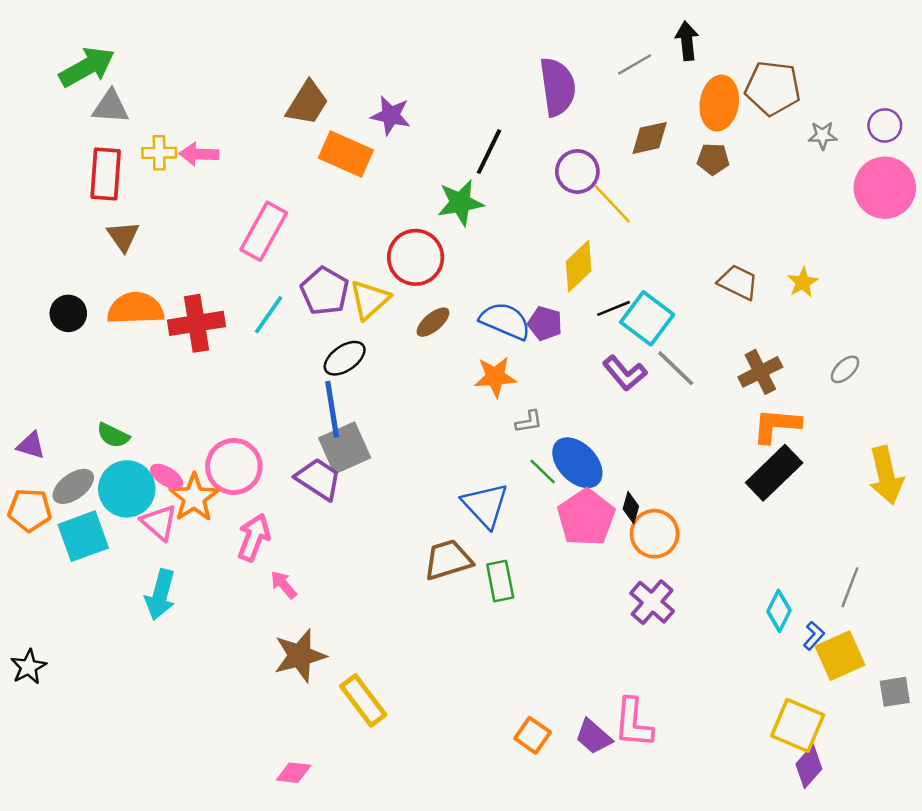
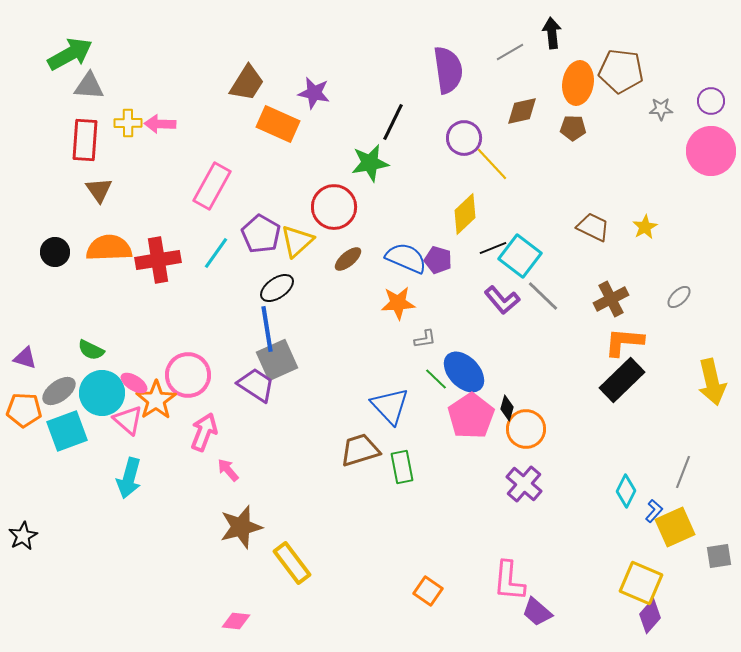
purple trapezoid: (594, 737) -> (537, 612), moved

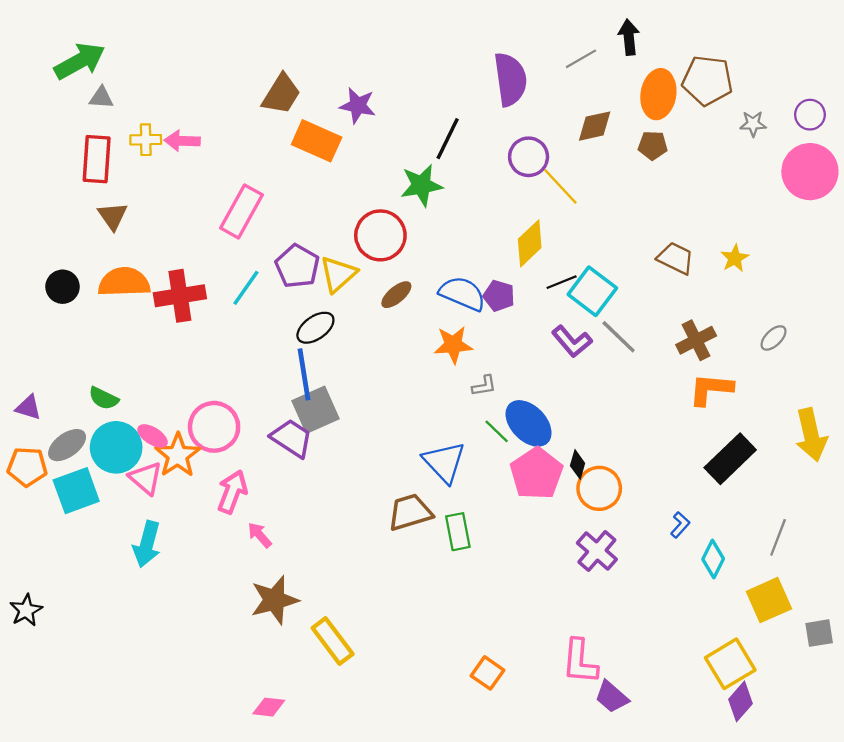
gray triangle: (89, 86) -> (101, 98), size x0.7
black rectangle: (622, 380) -> (730, 459), moved
blue L-shape: (654, 511) -> (680, 525), moved
yellow square: (641, 583) -> (730, 664), turned 36

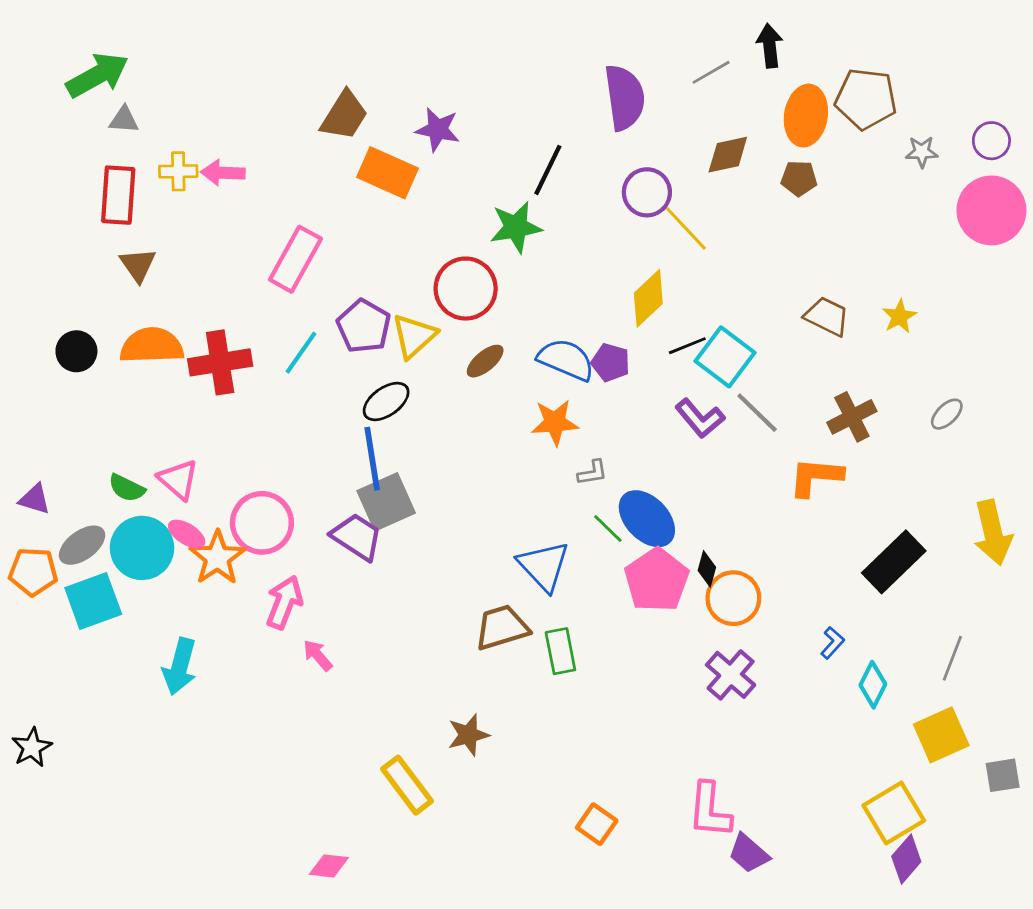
orange L-shape: (711, 389) -> (816, 477), moved
pink triangle: (146, 478) -> (178, 480), moved
brown star: (274, 600) -> (468, 735), moved, size x0.7

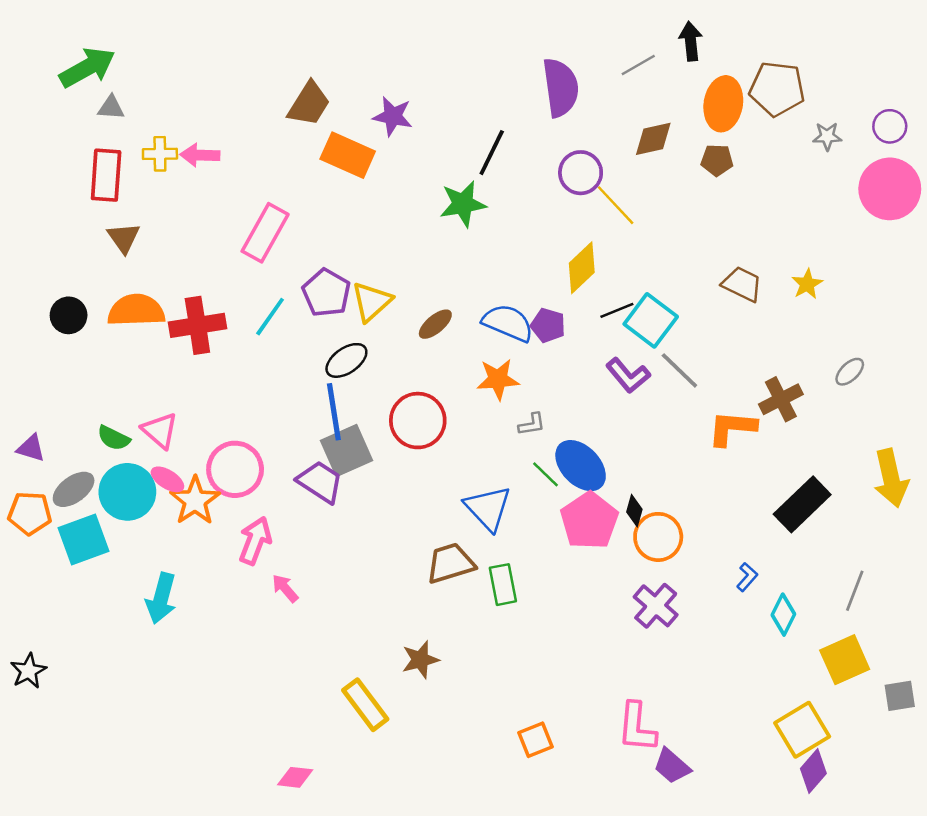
red circle: (466, 289) -> (418, 421), moved
brown cross: (852, 417) -> (781, 399), moved
orange square: (597, 824) -> (535, 740), turned 33

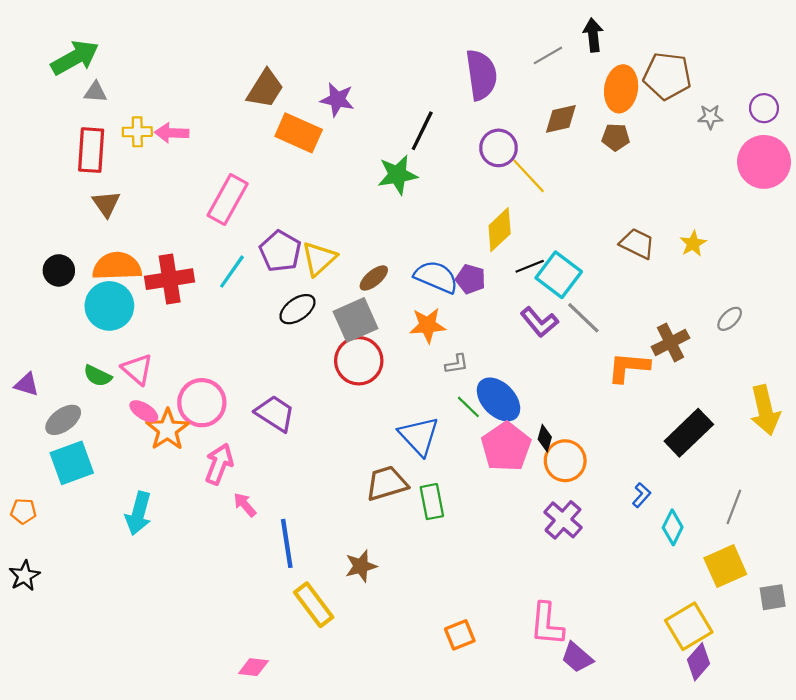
blue line: (334, 412) -> (287, 543), moved
gray square: (346, 451) -> (356, 320), moved
cyan circle: (127, 492) -> (109, 306), moved
orange pentagon: (30, 513) -> (23, 511), moved, size x0.7

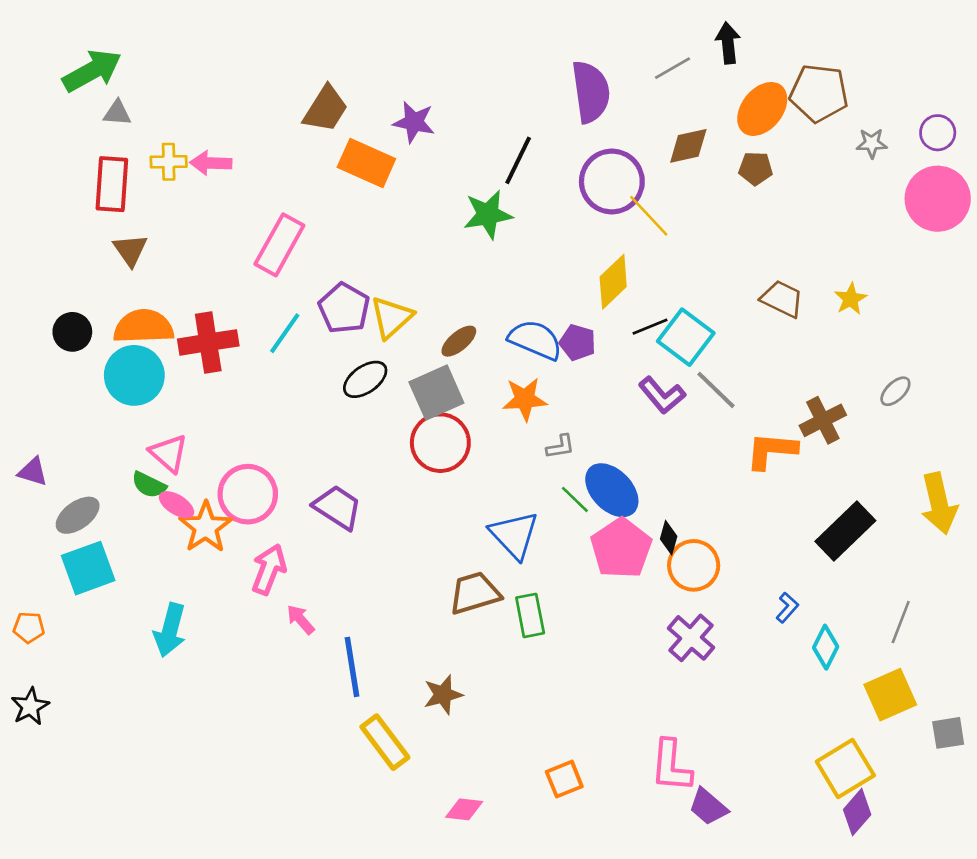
orange ellipse: (621, 89) -> (762, 109), turned 30
purple circle: (499, 148) -> (612, 182), size x1.4
green semicircle: (98, 376) -> (149, 485), moved
pink diamond: (253, 667) -> (464, 809), moved

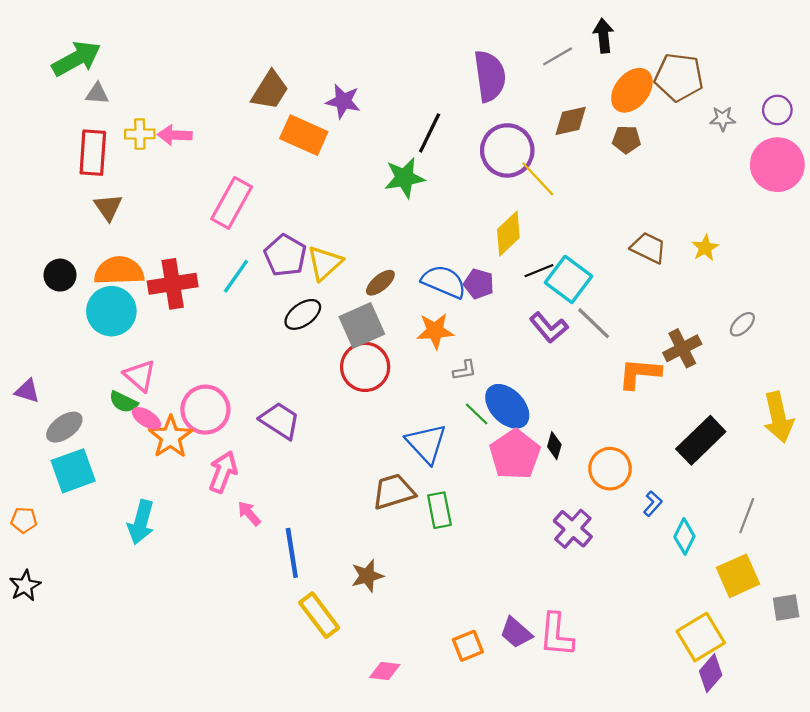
orange circle: (694, 565) -> (610, 469), moved
purple trapezoid: (708, 807) -> (516, 633), moved

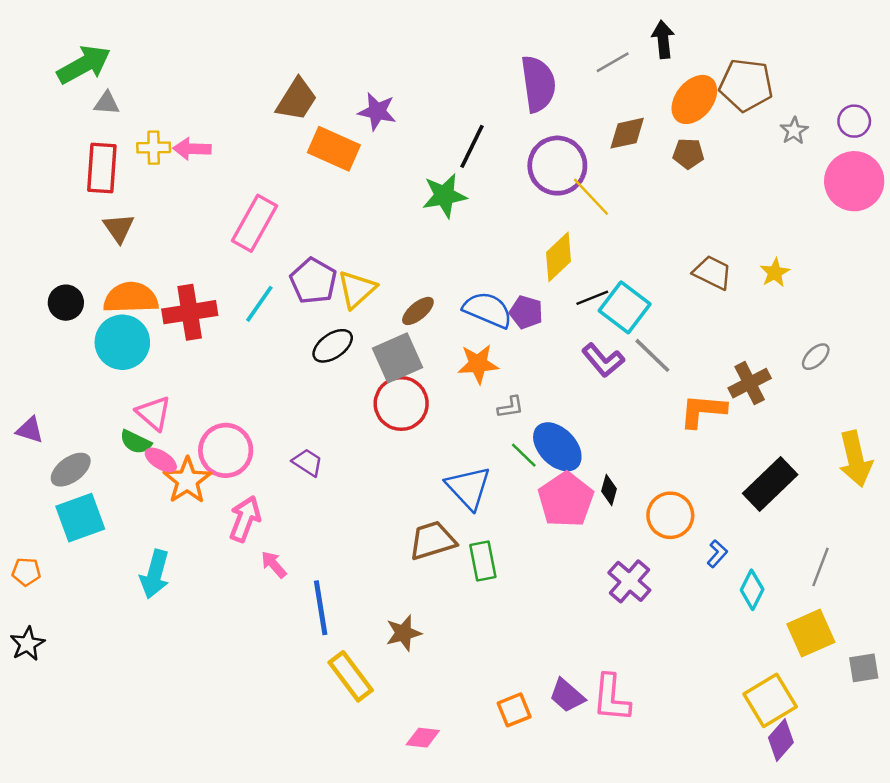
gray star: (723, 119) -> (794, 131), turned -30
purple trapezoid: (280, 421) -> (307, 462), size x0.7

